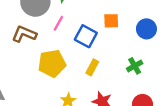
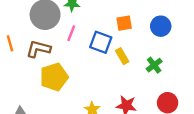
yellow pentagon: (52, 63) -> (54, 77), moved
yellow rectangle: (92, 67) -> (122, 56), moved, turned -49

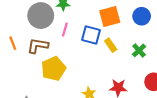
orange square: (124, 23) -> (110, 17), size x1.5

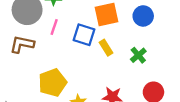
yellow pentagon: (54, 69) -> (53, 83), moved

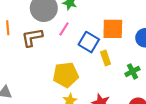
brown L-shape: (22, 44) -> (32, 37), turned -35
yellow pentagon: (53, 83) -> (66, 75), moved

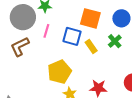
orange square: (113, 29) -> (90, 18), turned 30
green cross: (132, 71) -> (115, 41), moved

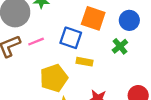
pink line: (46, 31) -> (36, 42), moved, turned 48
yellow rectangle: (91, 47) -> (84, 62), moved, turned -48

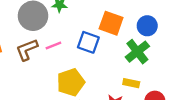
green cross: (120, 46) -> (137, 52), size x1.5
yellow rectangle: (84, 62) -> (131, 83), moved

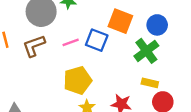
pink line: (53, 46) -> (71, 42), moved
yellow rectangle: (131, 83) -> (150, 83), moved

